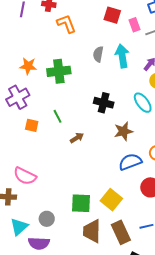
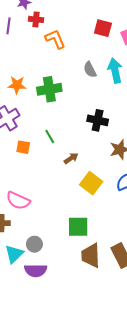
gray semicircle: (98, 54) -> (90, 70), turned -35
yellow square: (111, 200) -> (91, 183), moved
gray circle: (47, 219) -> (34, 244), moved

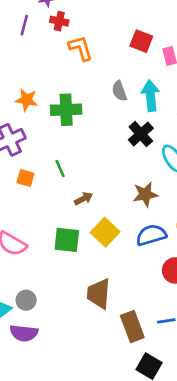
black cross: (98, 120) -> (141, 134), moved, turned 30
green square: (78, 227) -> (67, 240), moved
brown trapezoid: (91, 256) -> (99, 294), moved

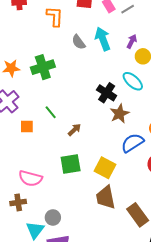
orange L-shape: (81, 48) -> (55, 16), moved, turned 35
black cross: (141, 134) -> (107, 93), moved
yellow square: (105, 232) -> (105, 168), moved

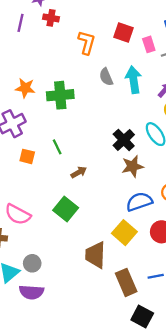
green square: (71, 164) -> (66, 209), turned 35
yellow square: (105, 168) -> (124, 233), moved

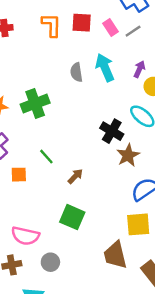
orange L-shape: (87, 42) -> (51, 25), moved
gray semicircle: (106, 77) -> (76, 72), turned 30
yellow square: (124, 233) -> (138, 224), turned -30
gray circle: (32, 263) -> (50, 262), moved

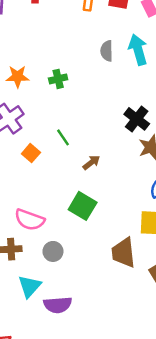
green cross: (35, 104) -> (58, 79), size x0.6
orange square: (19, 175) -> (31, 153), turned 35

